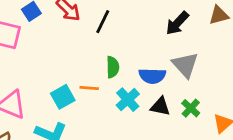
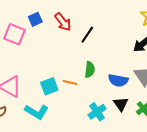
cyan cross: (128, 100) -> (97, 112), moved
black triangle: (160, 106) -> (121, 104), turned 35

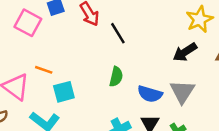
black line: (87, 35) -> (118, 33), turned -72
orange line: (70, 83) -> (44, 70), moved

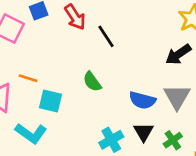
green semicircle: (116, 77) -> (92, 82), moved, turned 132
cyan square: (64, 92) -> (51, 101), turned 30

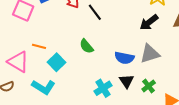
gray triangle: (177, 97) -> (150, 54), turned 45
cyan square: (51, 101) -> (57, 62), turned 36

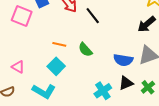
orange line: (39, 46) -> (59, 44), moved
pink triangle: (18, 62) -> (18, 67), size x0.6
black triangle: (127, 81) -> (126, 83), turned 42

